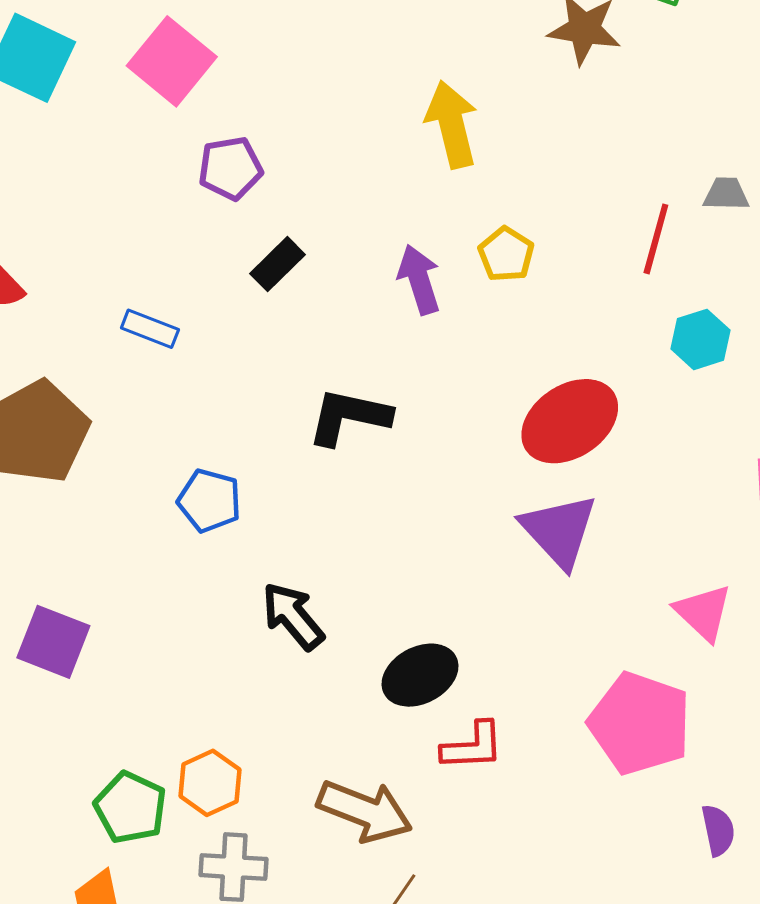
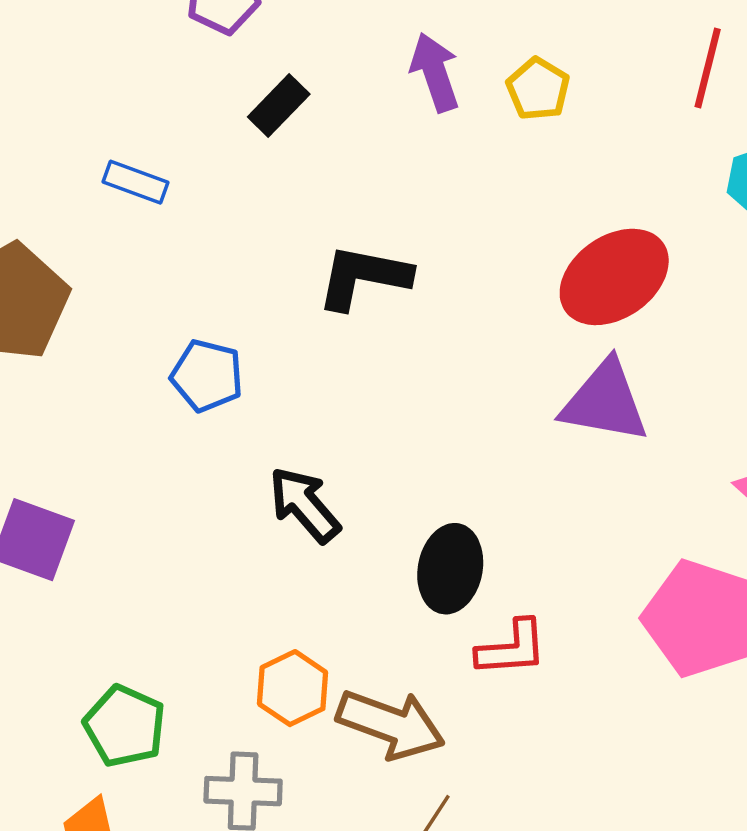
purple arrow: (419, 280) -> (435, 72), moved
purple triangle: (559, 531) -> (605, 402), turned -36
black ellipse: (420, 675) -> (450, 569), turned -50
orange hexagon: (210, 783) -> (293, 688), moved

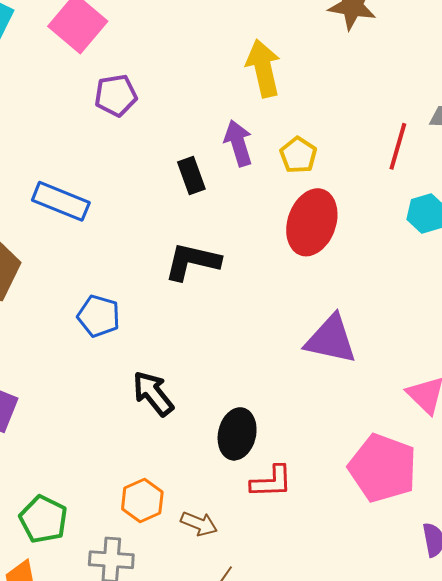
black rectangle: (279, 105) -> (191, 175), moved, turned -66
blue rectangle: (135, 182) -> (61, 201), size x1.5
red ellipse: (614, 277) -> (312, 222), moved, turned -38
brown arrow: (391, 724) -> (199, 524), size x0.6

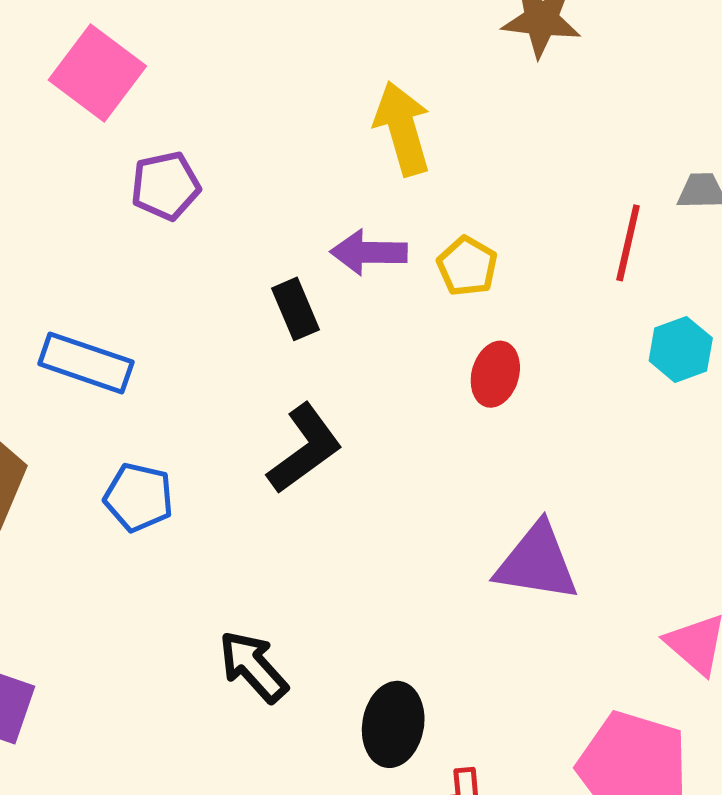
purple arrow: (238, 143) -> (369, 252), turned -69
red ellipse: (312, 222) -> (495, 374), size x0.6
black L-shape: (192, 262) -> (305, 449), turned 134
blue pentagon: (99, 316) -> (139, 497), moved

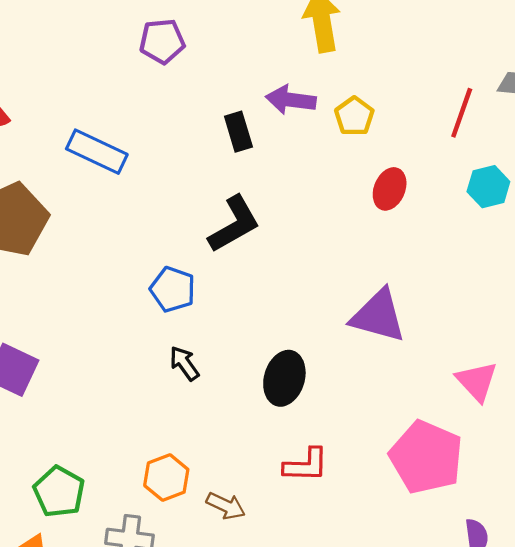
red ellipse: (495, 374) -> (390, 189), moved
blue pentagon: (139, 497) -> (173, 289), moved
black arrow: (253, 666) -> (184, 363), size x0.7
black ellipse: (393, 724) -> (284, 378), moved

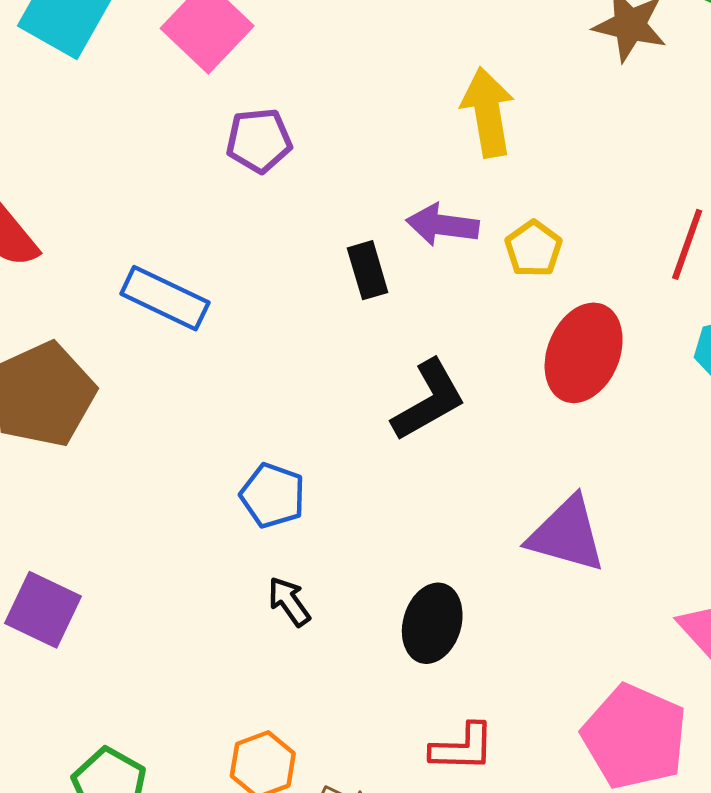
red ellipse: (390, 189) -> (584, 353), size x1.6
black L-shape: (234, 224) -> (429, 400), moved

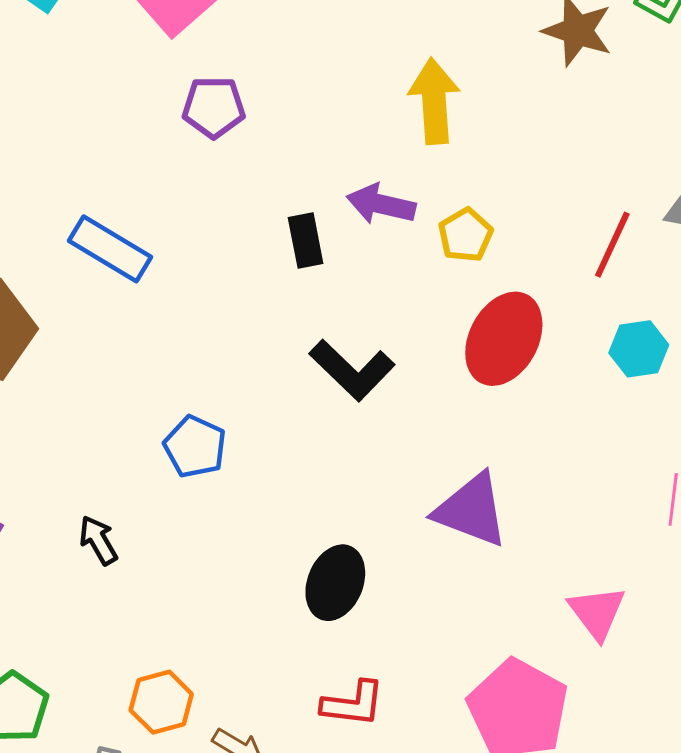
black L-shape: (429, 400) -> (352, 370), turned 68
black arrow: (289, 601) -> (98, 540), moved

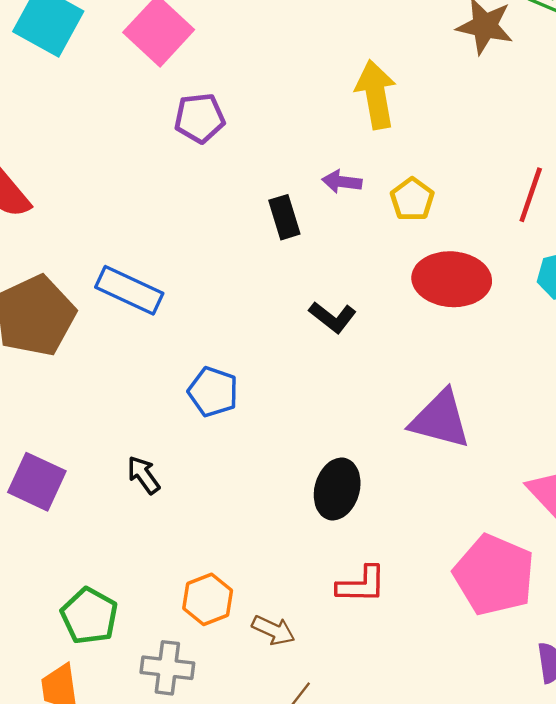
purple arrow: (381, 204) -> (342, 182), size x0.7
blue rectangle: (110, 249) -> (129, 290), moved
red ellipse: (504, 339) -> (452, 279), turned 72
black L-shape: (352, 370) -> (333, 317), size x0.7

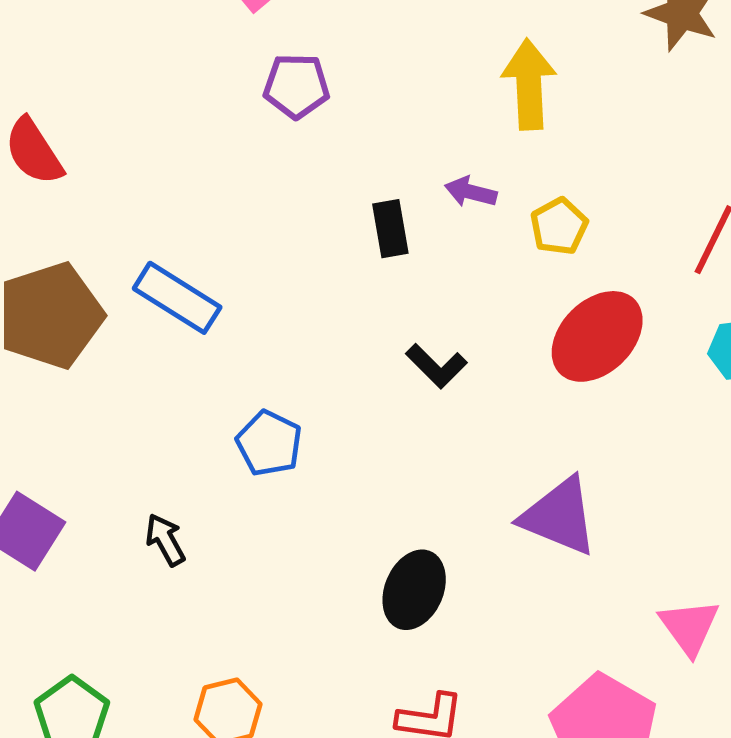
red ellipse: (452, 279) -> (597, 336), turned -56

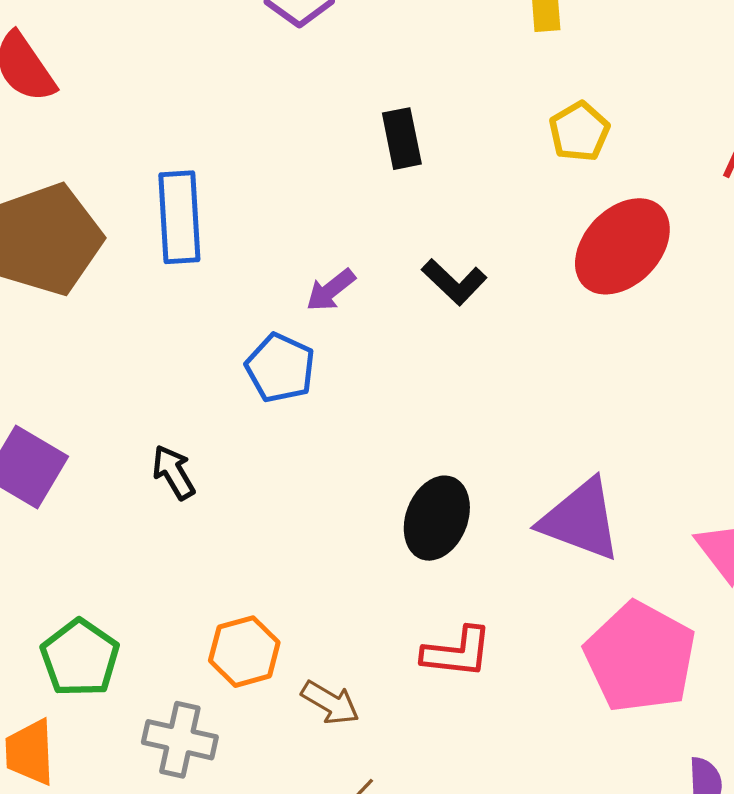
purple arrow: (471, 192) -> (331, 290), moved, turned -51
blue rectangle: (177, 298) -> (179, 217), turned 56
purple triangle: (559, 516) -> (581, 520), moved

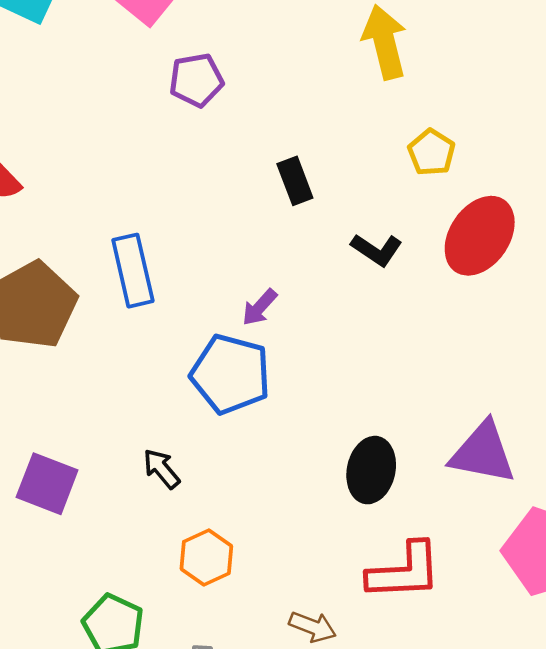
black L-shape: (454, 282) -> (377, 250), moved
blue pentagon: (280, 368) -> (231, 374), size x1.5
orange hexagon: (244, 652) -> (206, 557), moved
red L-shape: (457, 652) -> (404, 571), size x1.4

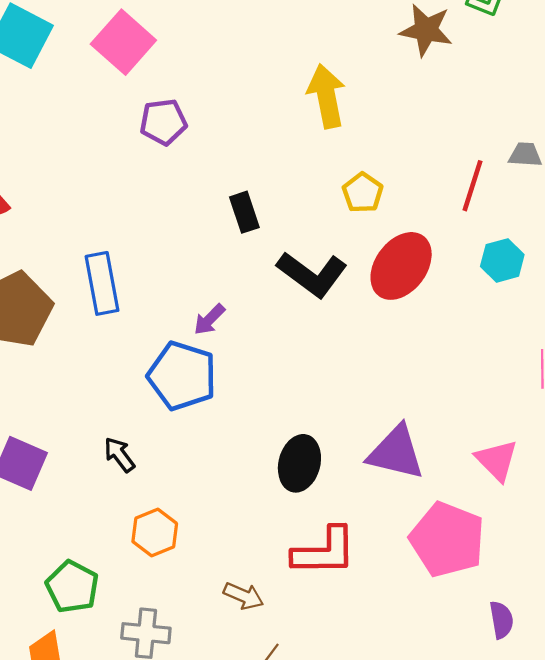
black L-shape: (377, 250) -> (312, 274), size x1.6

